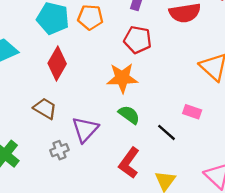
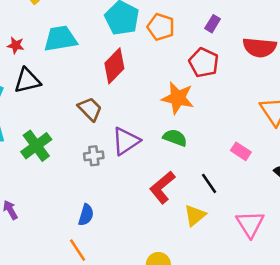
green semicircle: (129, 115) -> (175, 138), turned -30
black line: (166, 132) -> (209, 183), moved

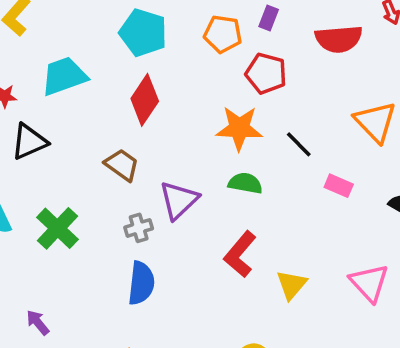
orange pentagon: (161, 27) -> (223, 34), moved
black line: (209, 183) -> (299, 144), moved
blue semicircle: (86, 215) -> (141, 283), moved, size x1.4

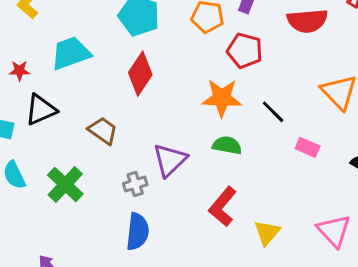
brown trapezoid: (122, 165) -> (103, 131), moved

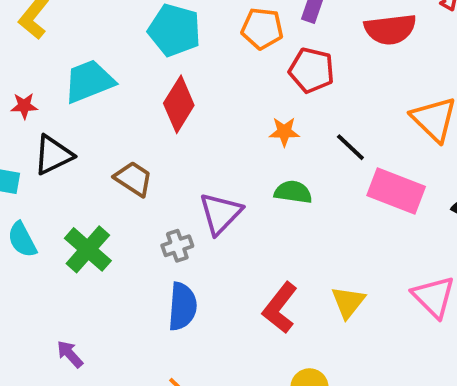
orange star: (222, 98) -> (284, 132), size x0.6
pink rectangle: (308, 147) -> (396, 191), size x1.8
red L-shape: (223, 207) -> (280, 308), moved

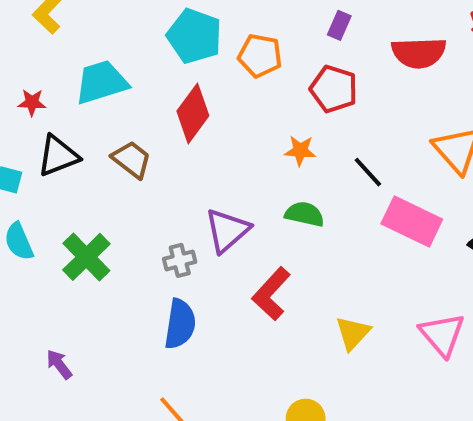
orange pentagon: (262, 29) -> (260, 56), moved
brown trapezoid: (133, 179) -> (132, 159), moved
red L-shape: (280, 308) -> (271, 294), moved

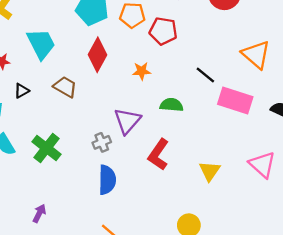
cyan trapezoid: (101, 82) -> (41, 44), turned 88
red pentagon: (334, 89) -> (163, 31), moved
orange star: (300, 151) -> (142, 71), moved
black triangle: (58, 156) -> (22, 91), size x0.6
purple arrow: (59, 364) -> (39, 213), turned 72

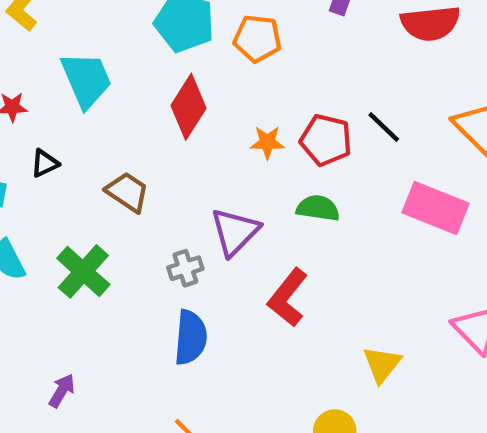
red pentagon: (163, 31) -> (326, 140), moved
black line: (205, 75) -> (384, 127), moved
brown trapezoid: (65, 87) -> (127, 192), moved
yellow triangle: (210, 171) -> (382, 364), moved

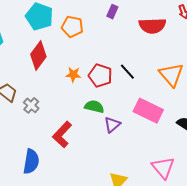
purple triangle: (235, 232) -> (112, 125), moved, size x0.7
gray cross: (185, 268) -> (31, 105), moved, turned -35
red L-shape: (288, 297) -> (62, 135), moved

